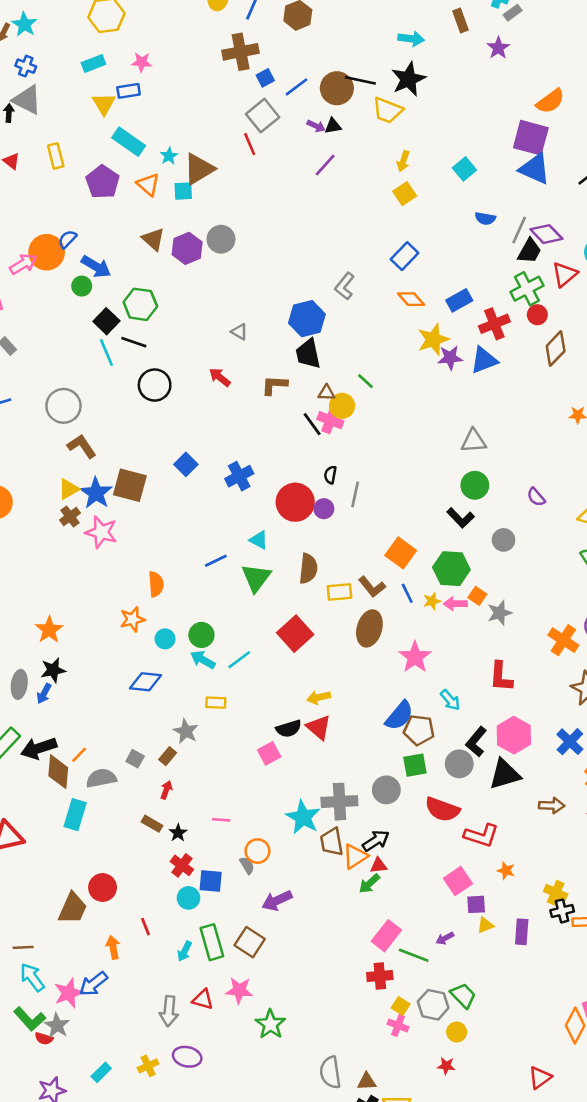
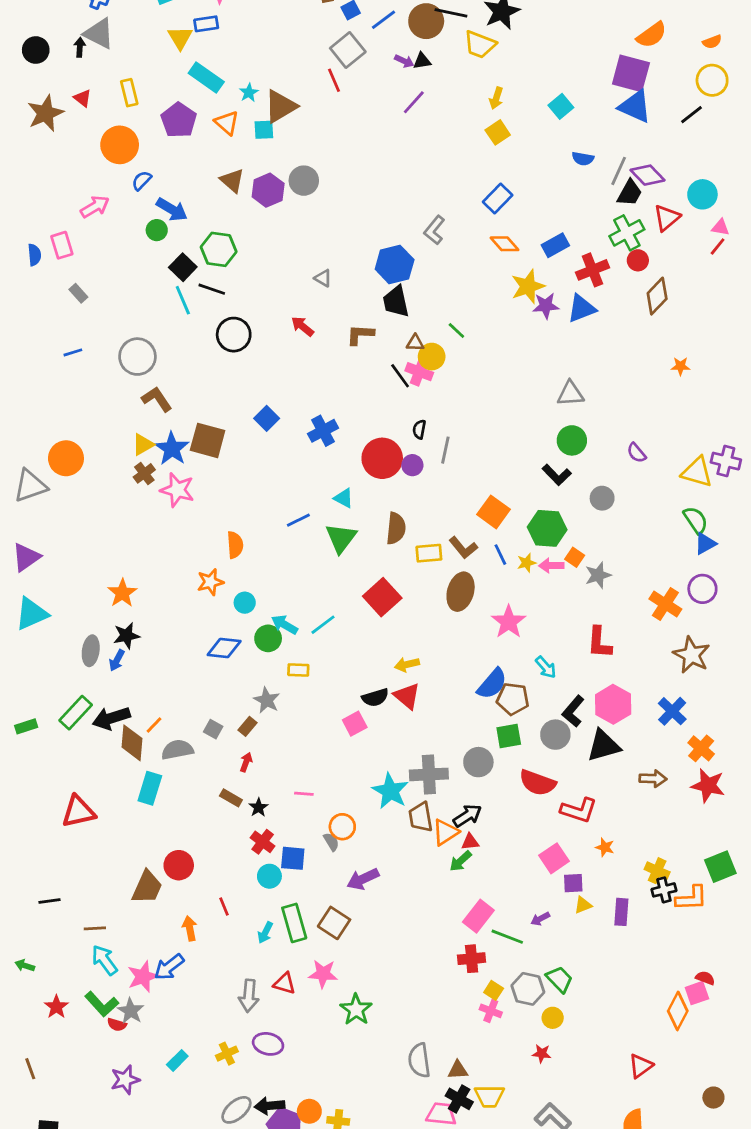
orange circle: (47, 252) -> (120, 145), moved
green circle: (201, 635) -> (268, 638), moved

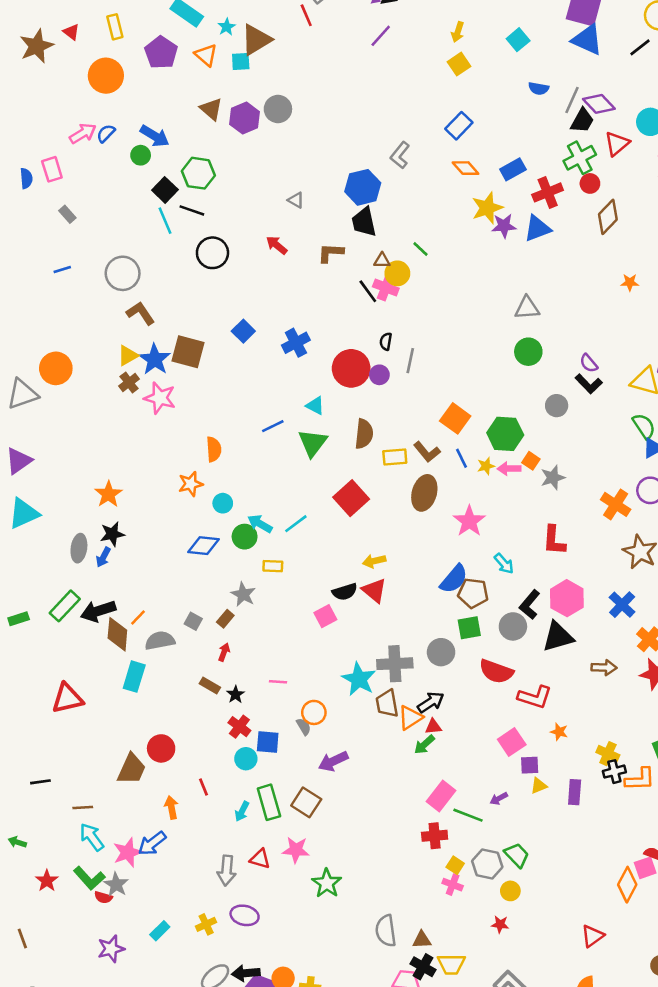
blue semicircle: (142, 181) -> (106, 133), moved
black L-shape: (557, 475) -> (589, 384), moved

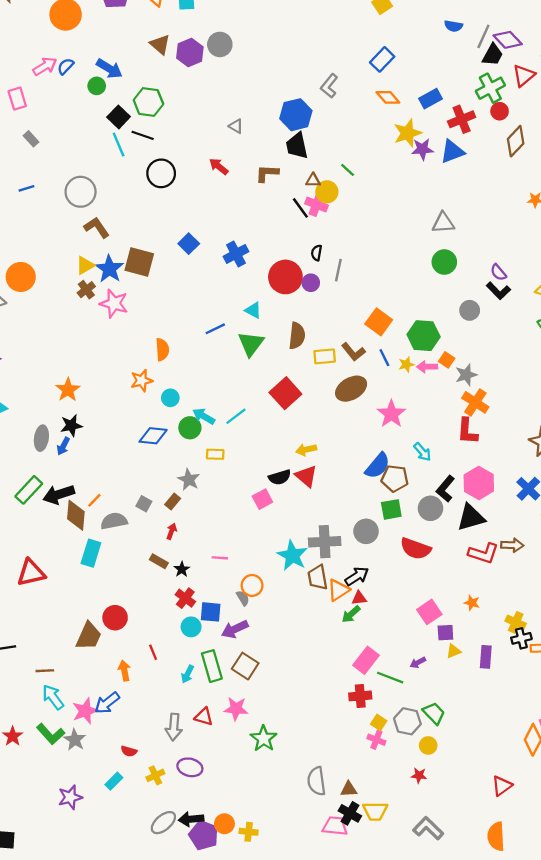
brown ellipse: (424, 493) -> (351, 389), turned 44
orange cross: (616, 504) -> (475, 402), moved
red L-shape: (535, 697) -> (483, 553), moved
purple arrow: (333, 761) -> (235, 629), moved
red semicircle: (103, 897) -> (129, 751), moved

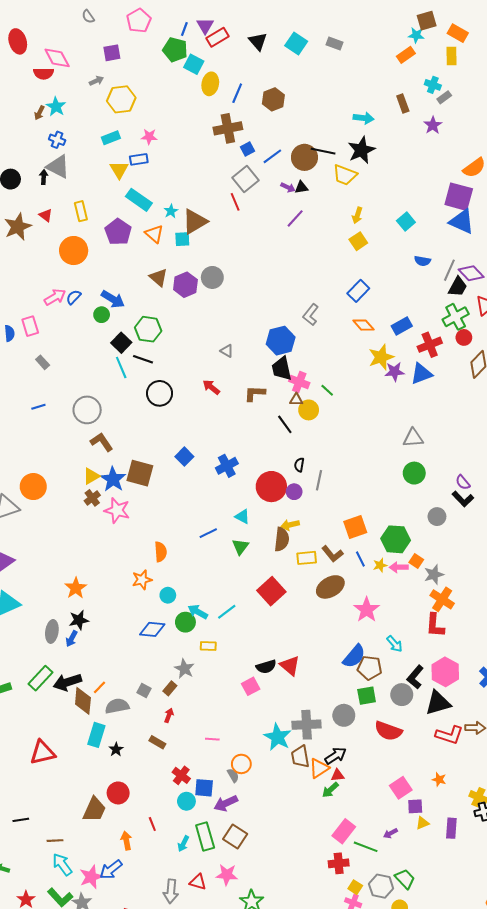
pink cross: (317, 204) -> (299, 382), moved
orange square: (379, 322) -> (355, 527), turned 35
green triangle: (251, 344) -> (240, 547), size x0.7
yellow arrow: (306, 450) -> (290, 525), moved
black star: (182, 569) -> (116, 749), moved

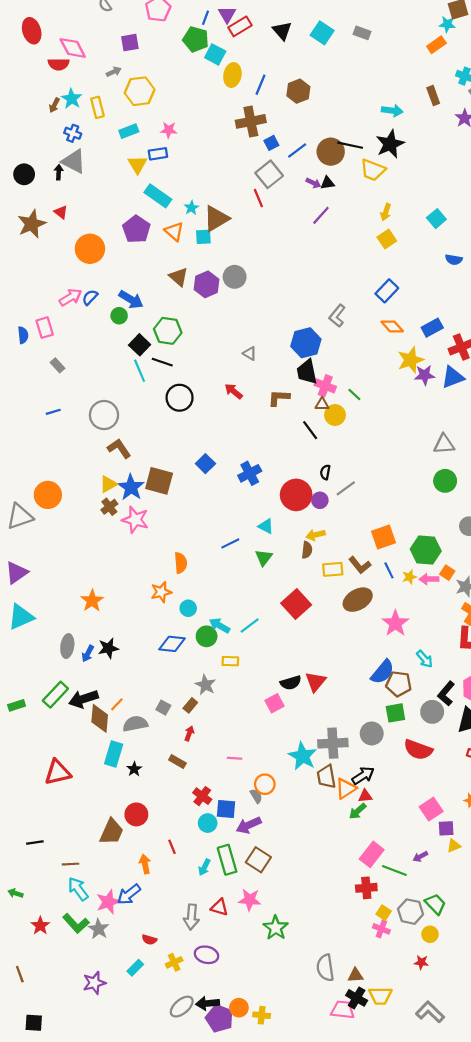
yellow rectangle: (81, 211) -> (98, 107), moved
gray line: (319, 480) -> (346, 488), turned 42
brown semicircle: (282, 539) -> (307, 550), size x0.7
black star: (79, 620) -> (108, 648), moved
red triangle: (290, 666) -> (316, 682), turned 30

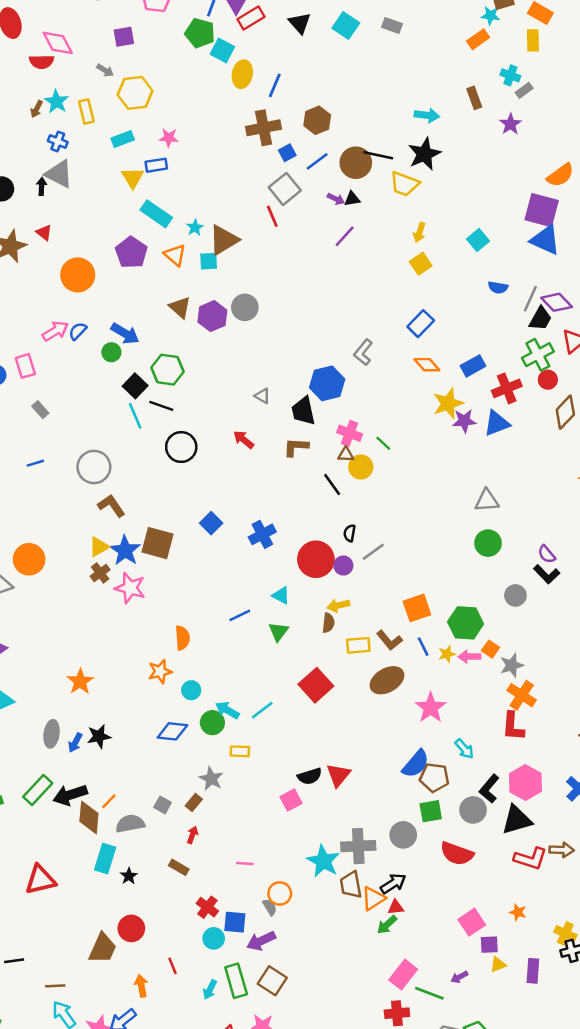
gray arrow: (114, 72) -> (105, 70), turned 56
brown hexagon: (298, 91) -> (317, 120), moved
black trapezoid: (307, 372) -> (303, 411), moved

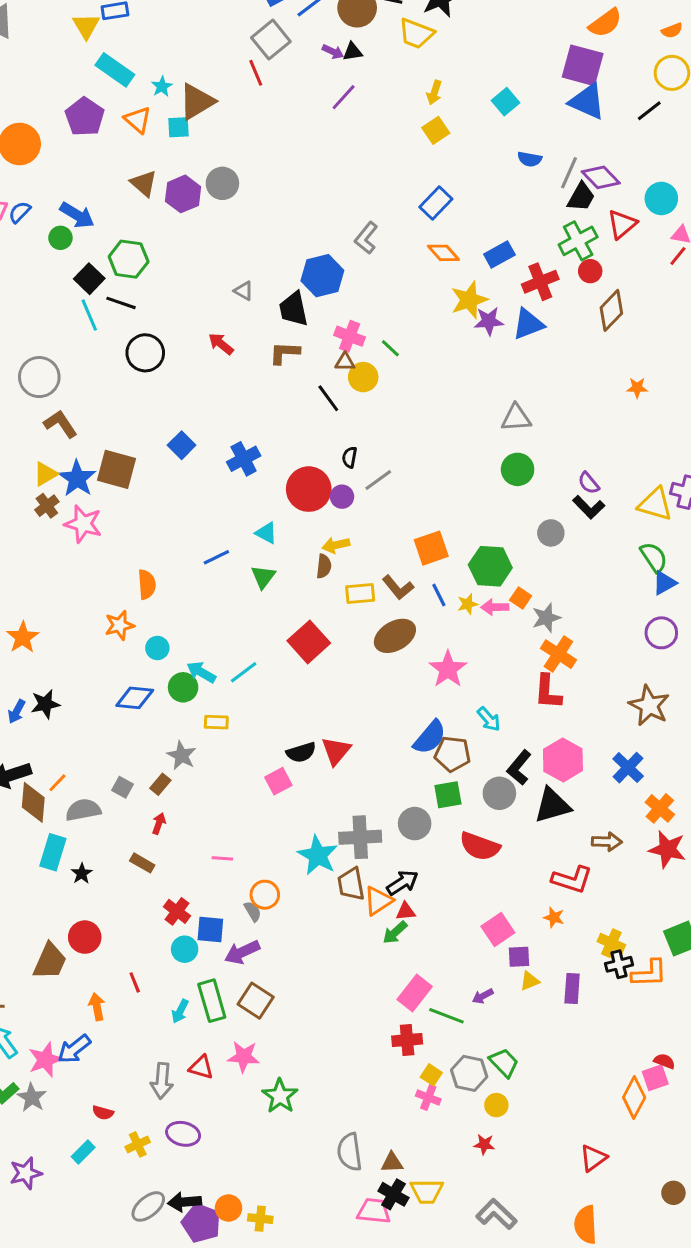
red L-shape: (530, 859) -> (572, 880), moved

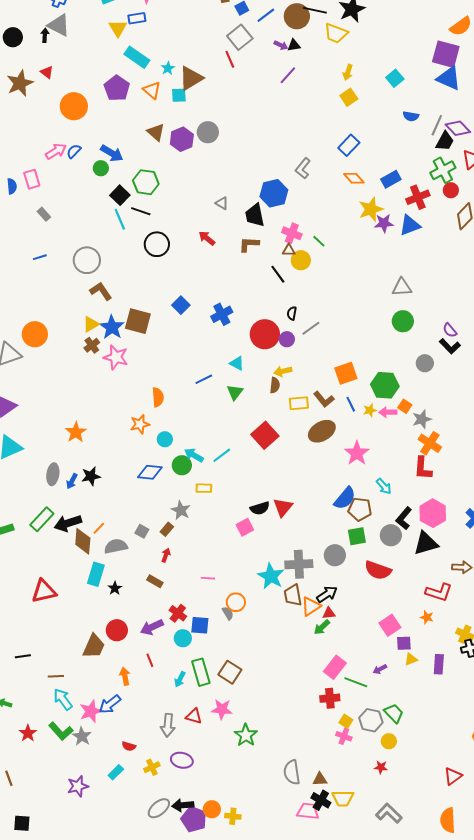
purple arrow: (242, 952) -> (152, 627), moved

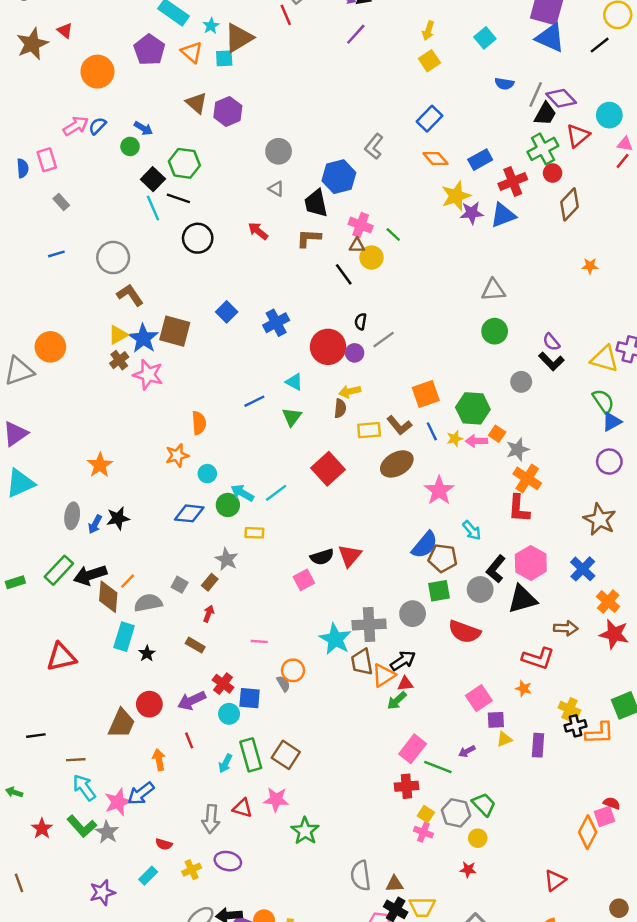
gray circle: (208, 132) -> (279, 151), moved
blue arrow: (112, 153) -> (143, 128), size x0.7

